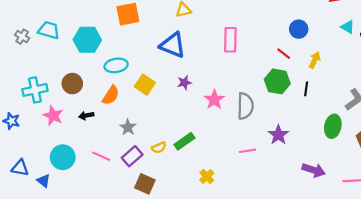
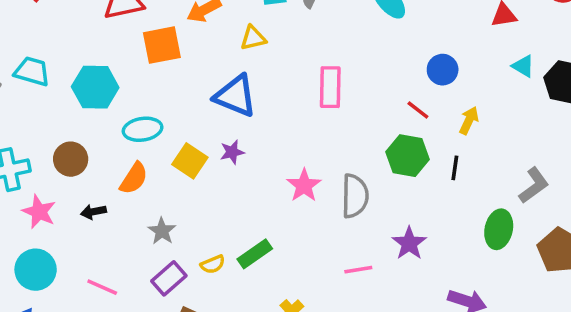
purple star: (184, 82) -> (232, 152), moved
pink line: (101, 156) -> (102, 287), moved
cyan circle: (63, 157) -> (36, 270), moved

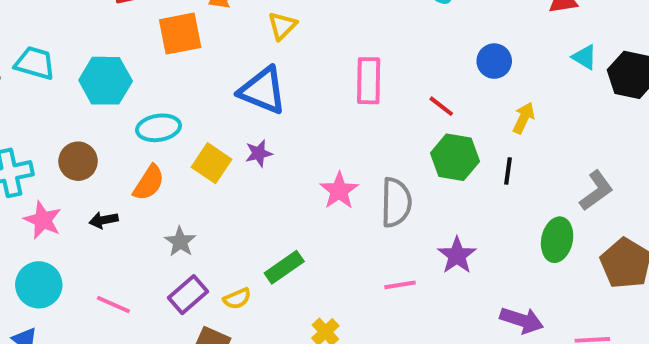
yellow triangle: (253, 38) -> (282, 26), turned -32
red line: (418, 110) -> (441, 106), moved
yellow semicircle: (213, 264) -> (237, 299), moved

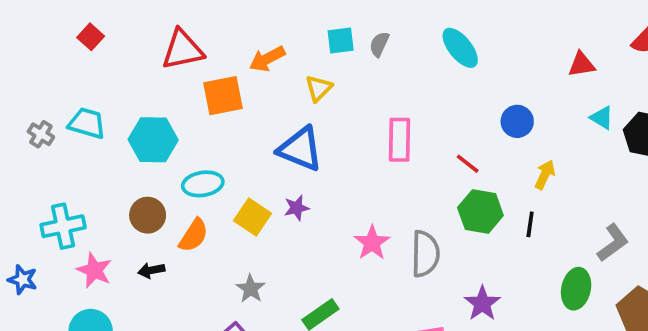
brown circle: (78, 161) -> (148, 215), moved
gray star: (180, 242) -> (251, 289), moved

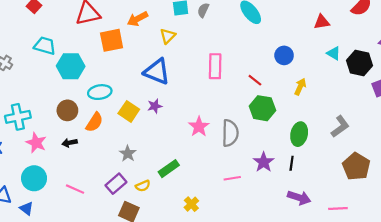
cyan trapezoid: (87, 123) -> (45, 46), moved
black line: (530, 224) -> (292, 163), moved
green ellipse: (576, 289) -> (299, 134), moved

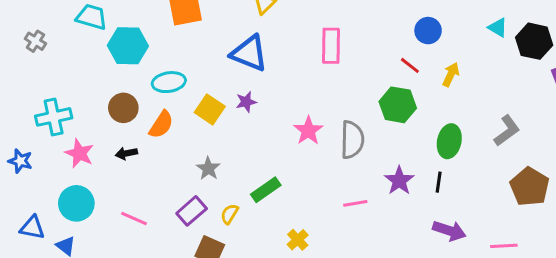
red line: (255, 80) -> (410, 65), moved
yellow semicircle: (143, 186) -> (229, 214), turned 144

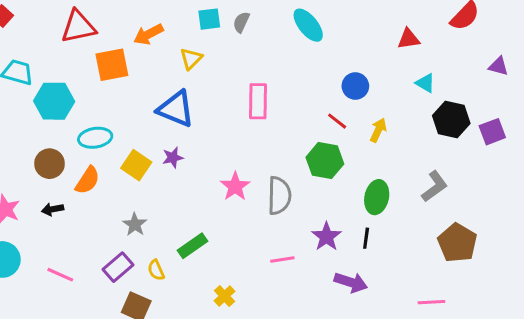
black hexagon: (534, 41) -> (451, 119), moved
yellow semicircle: (229, 214) -> (156, 270), turned -55
purple arrow: (449, 231) -> (351, 282), moved

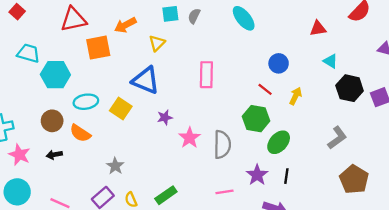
purple star: (173, 158) -> (165, 117), moved
yellow square: (136, 165) -> (121, 108), moved
orange semicircle: (88, 180) -> (80, 133), turned 90
green ellipse: (377, 197) -> (279, 142), moved, turned 30
green rectangle: (193, 246) -> (166, 195), moved

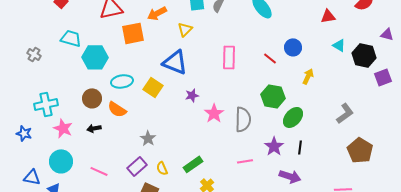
black hexagon: (350, 88) -> (364, 55), moved
red line: (265, 89) -> (270, 58), moved

